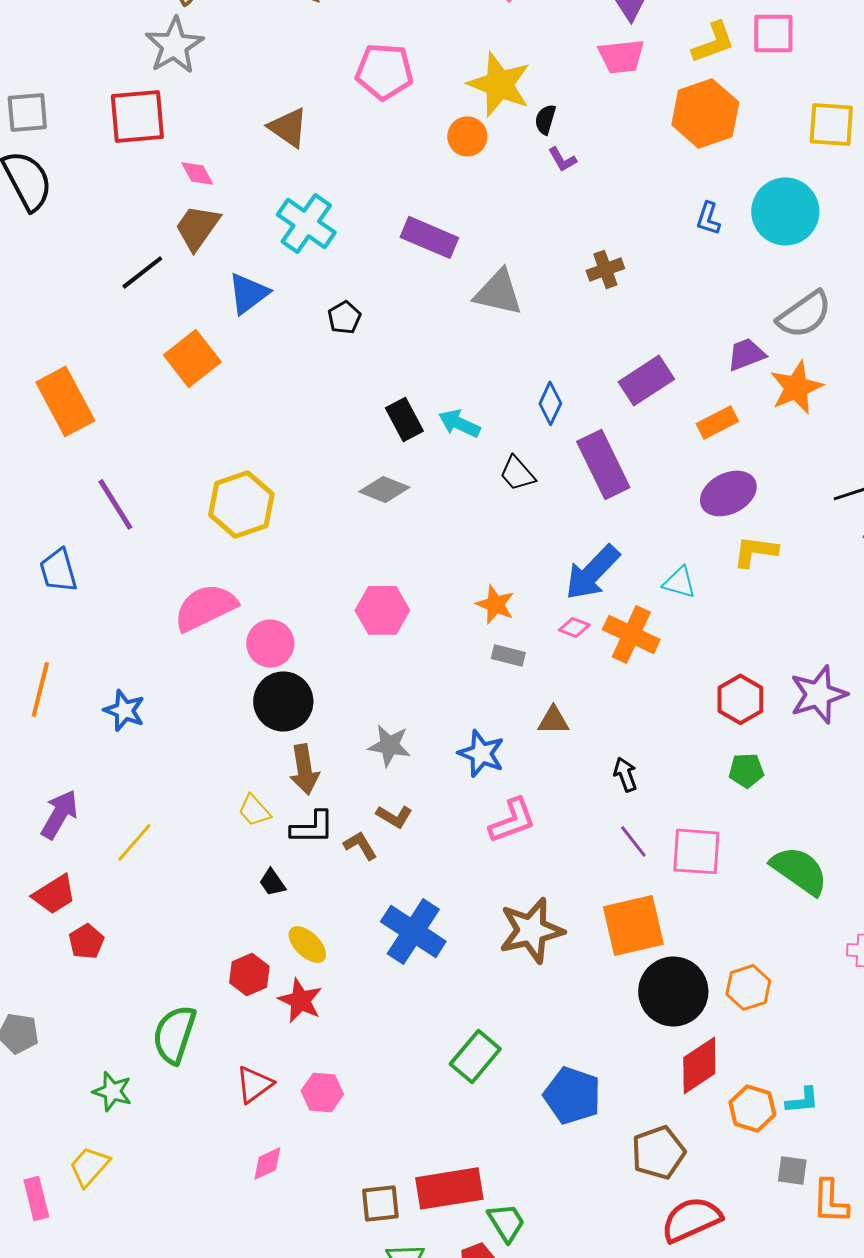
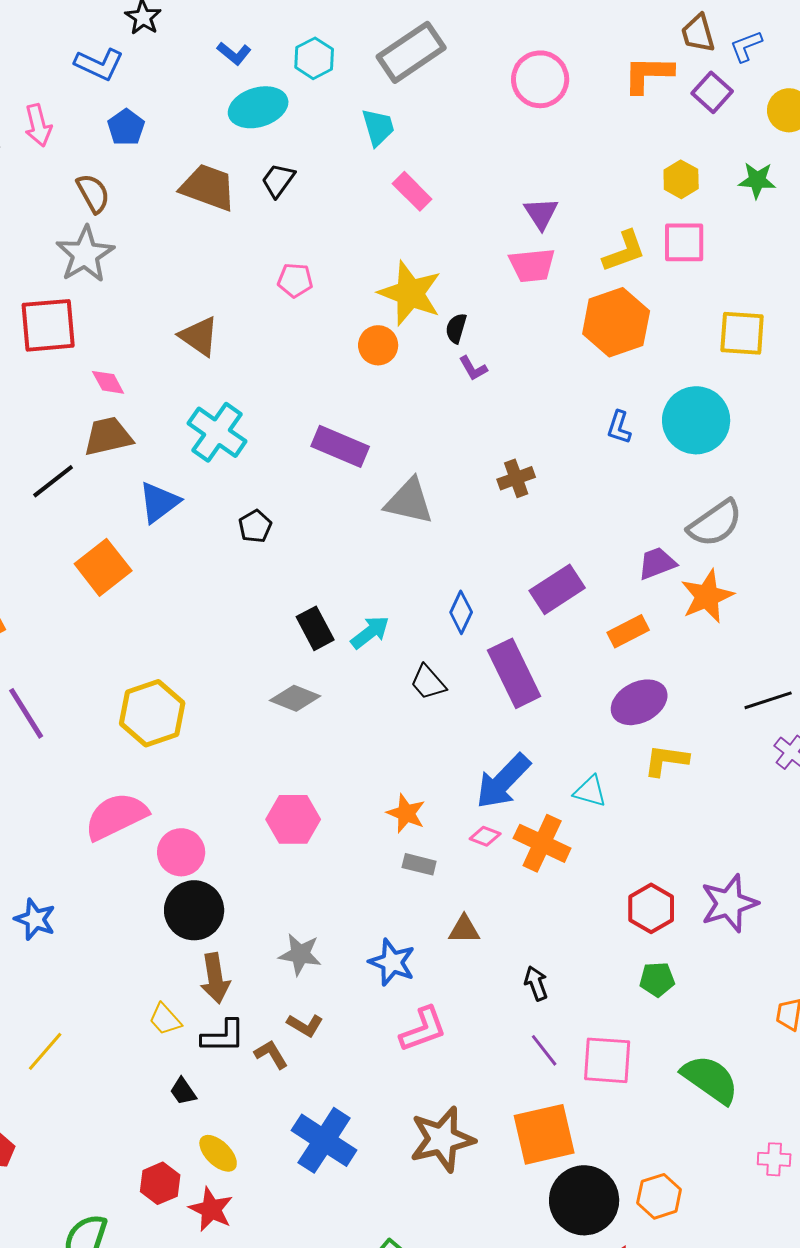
pink pentagon: (384, 71) -> (295, 280), size x0.6
brown trapezoid: (197, 227) -> (108, 436), turned 42
cyan arrow: (459, 423) -> (370, 632), turned 117

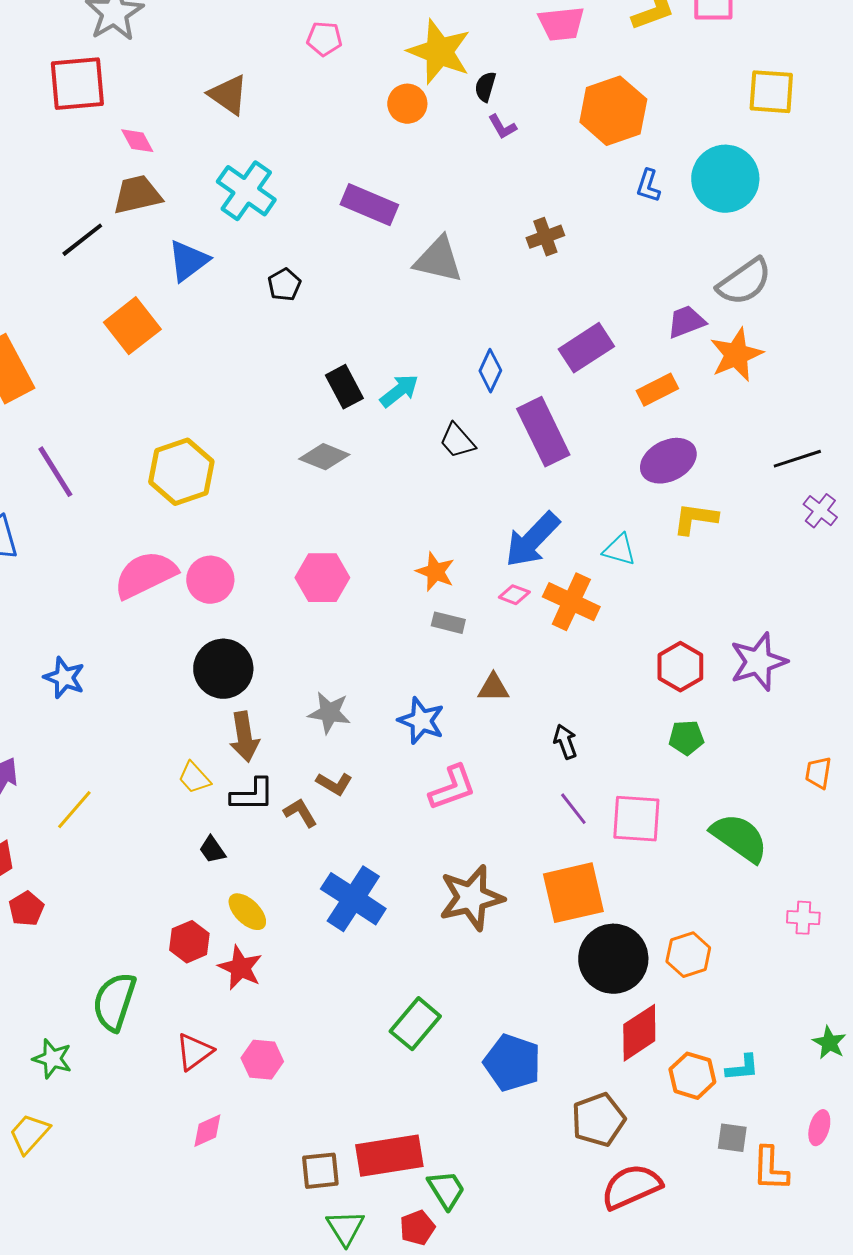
orange hexagon: (616, 322) -> (613, 111), moved
pink circle: (181, 852) -> (210, 580), moved

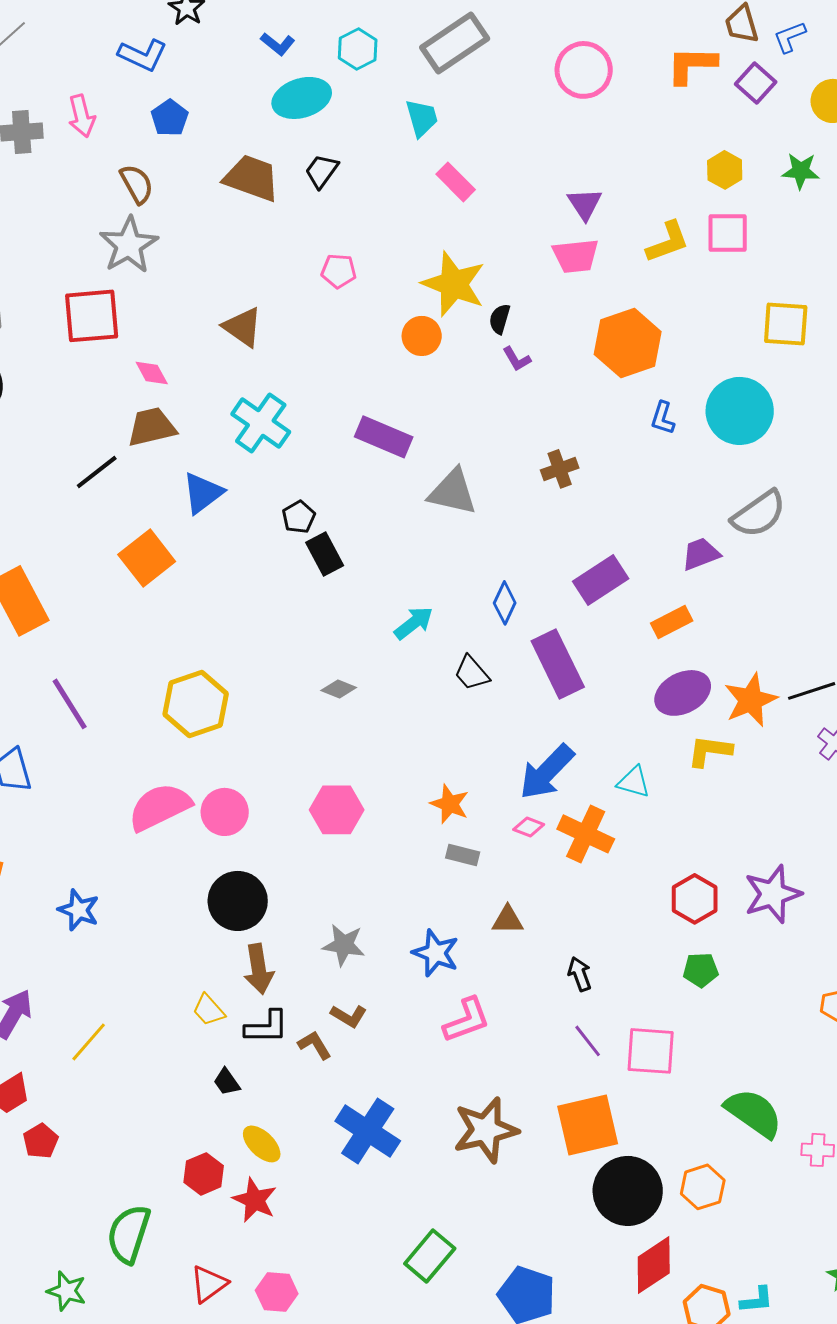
orange star: (736, 355) -> (751, 700), moved
black rectangle: (344, 387) -> (325, 554), moved
gray diamond: (324, 457) -> (339, 689), size x0.7
green semicircle: (739, 838) -> (754, 1113), moved

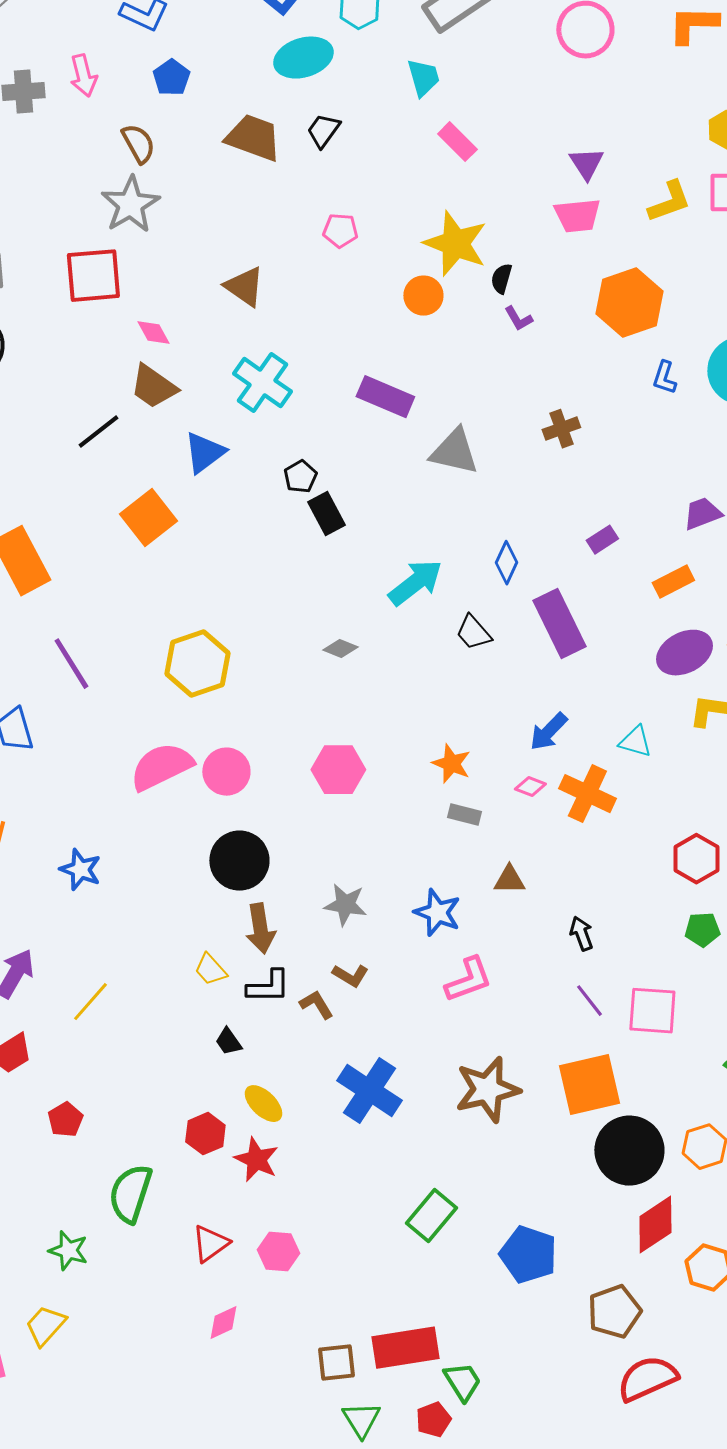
brown trapezoid: (152, 427) -> (153, 387), turned -132
purple rectangle: (601, 580) -> (602, 540), size x0.6
cyan arrow: (414, 623) -> (415, 583), size x1.4
blue arrow: (547, 772) -> (548, 732), size x0.7
red pentagon: (41, 1141) -> (65, 1120), moved

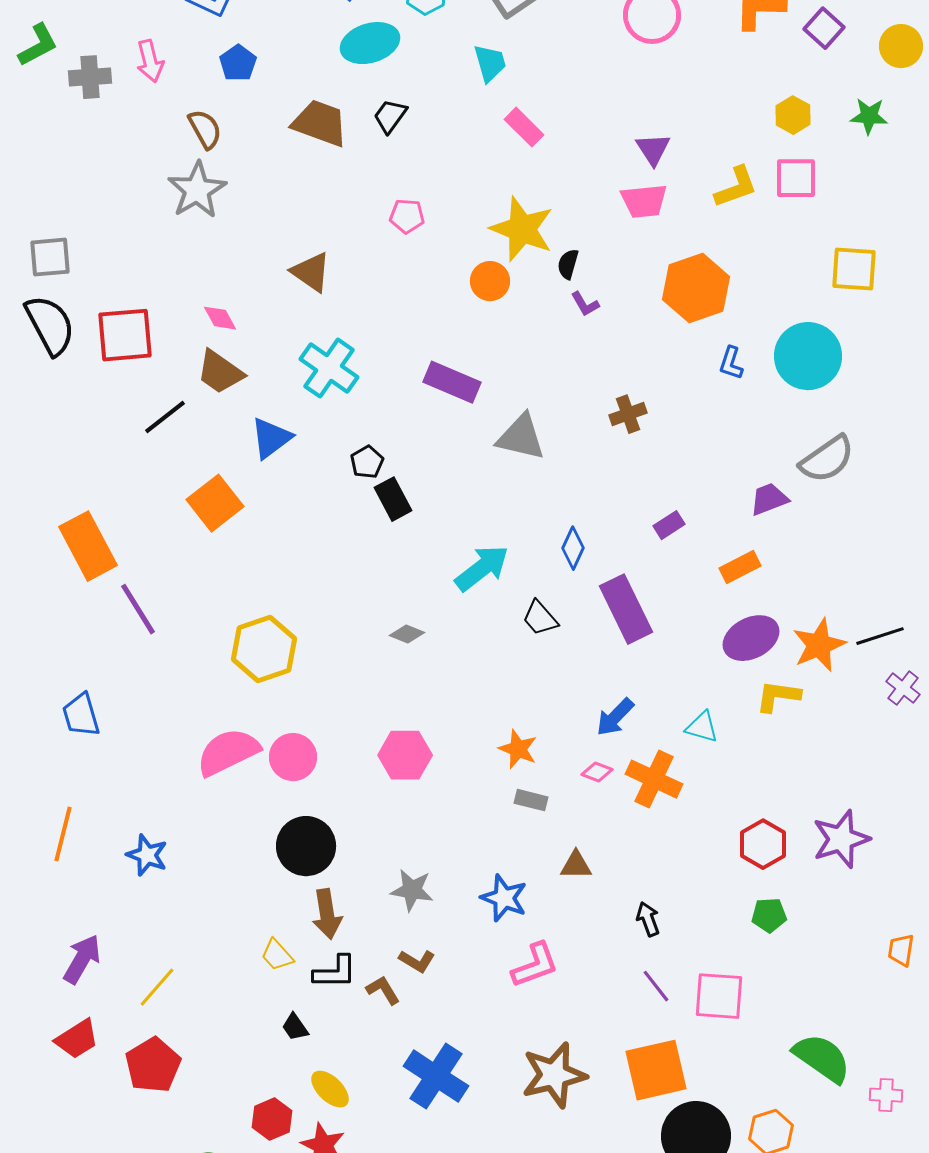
red square: (93, 276) -> (125, 335), moved
purple line: (71, 664) -> (138, 609), moved
red pentagon: (65, 1120) -> (153, 1065), moved, size x1.6

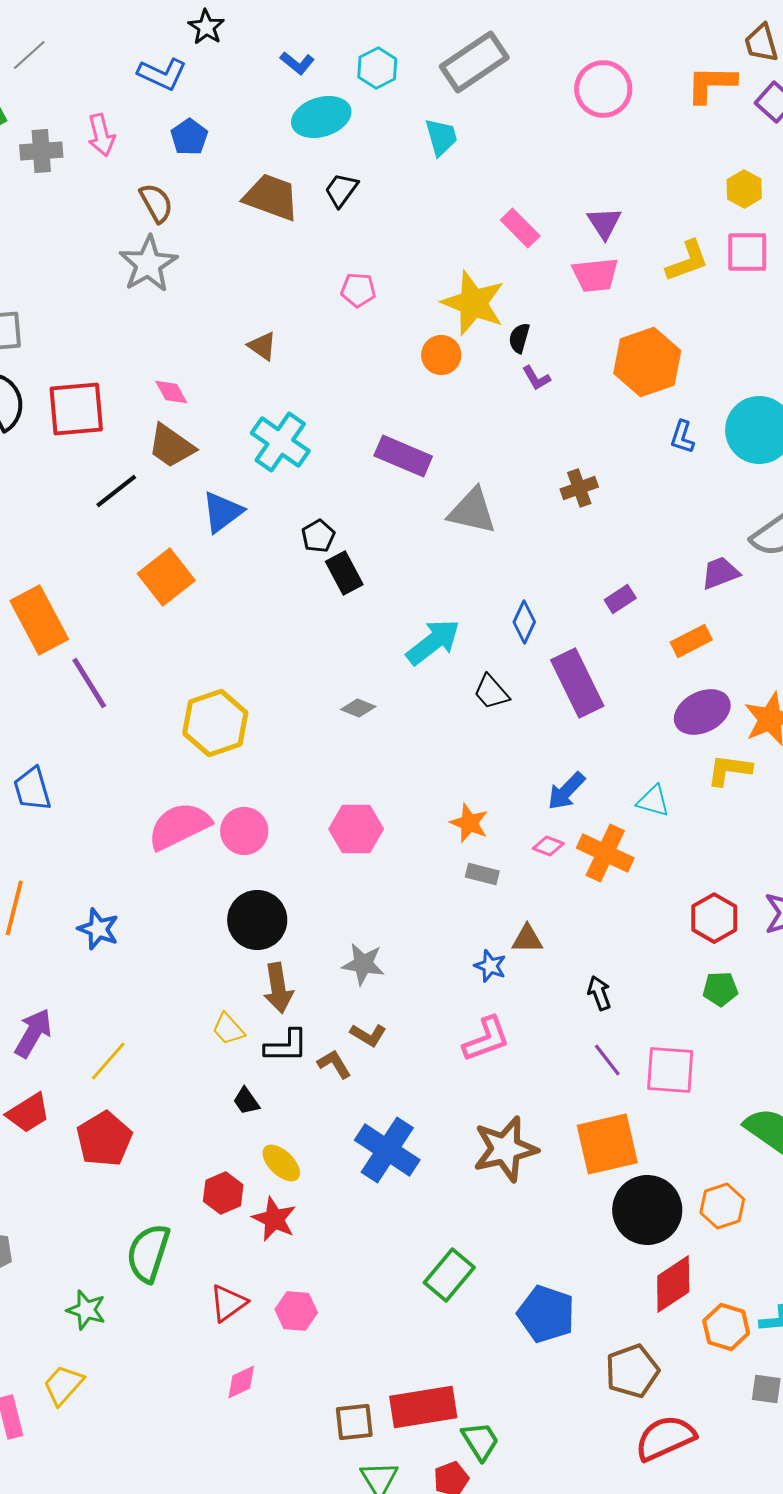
pink rectangle: (524, 127) -> (520, 228), moved
brown triangle: (311, 272) -> (262, 346), size x0.7
blue star: (504, 898) -> (490, 966), moved, size x0.7

